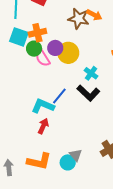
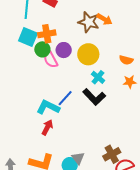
yellow circle: (68, 53) -> (88, 54), moved

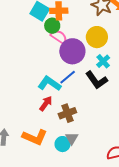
purple circle: (64, 50) -> (72, 51), moved, size x1.6
pink semicircle: (51, 60) -> (59, 37), turned 144
brown cross: (112, 154) -> (67, 113), moved

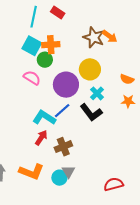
pink semicircle: (59, 37) -> (32, 78), moved

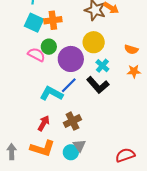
green circle: (45, 60) -> (49, 47), moved
red arrow: (41, 138) -> (44, 123), moved

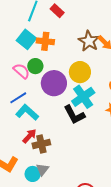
cyan cross: (102, 66) -> (83, 97), size x1.6
blue line: (69, 85) -> (18, 98), moved
red arrow: (44, 123) -> (29, 136), moved

